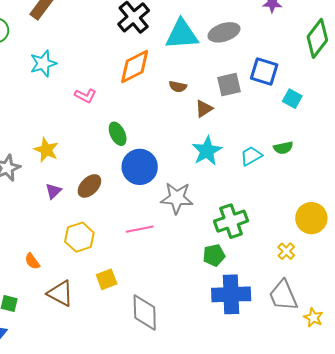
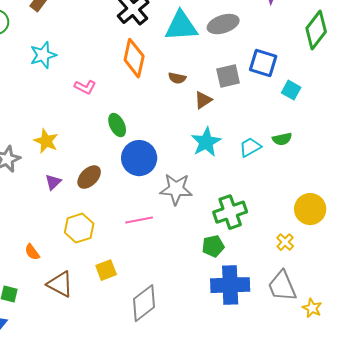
orange diamond: (135, 66) -> (134, 58), turned -51
gray diamond: (145, 312) -> (144, 303), turned 54

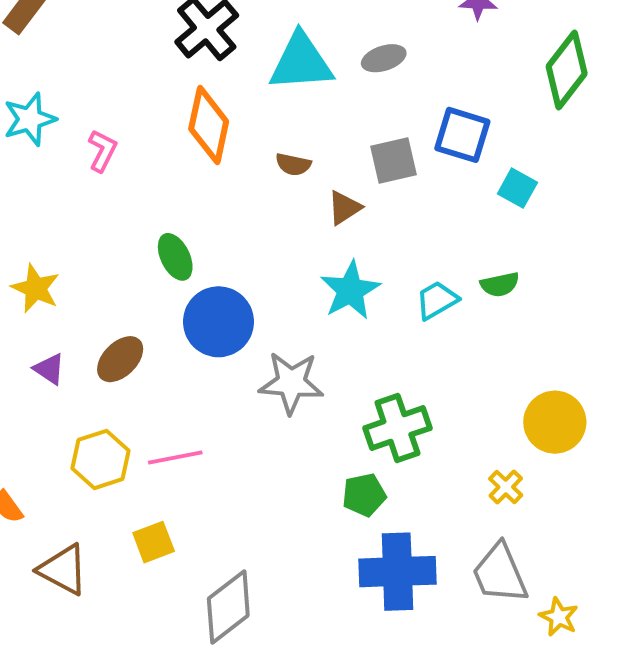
gray ellipse: (223, 24) -> (384, 58), size x0.7
pink L-shape: (85, 87) -> (102, 151), moved, turned -90
purple triangle: (53, 182) -> (49, 369), turned -42
pink line: (139, 220) -> (175, 458), moved

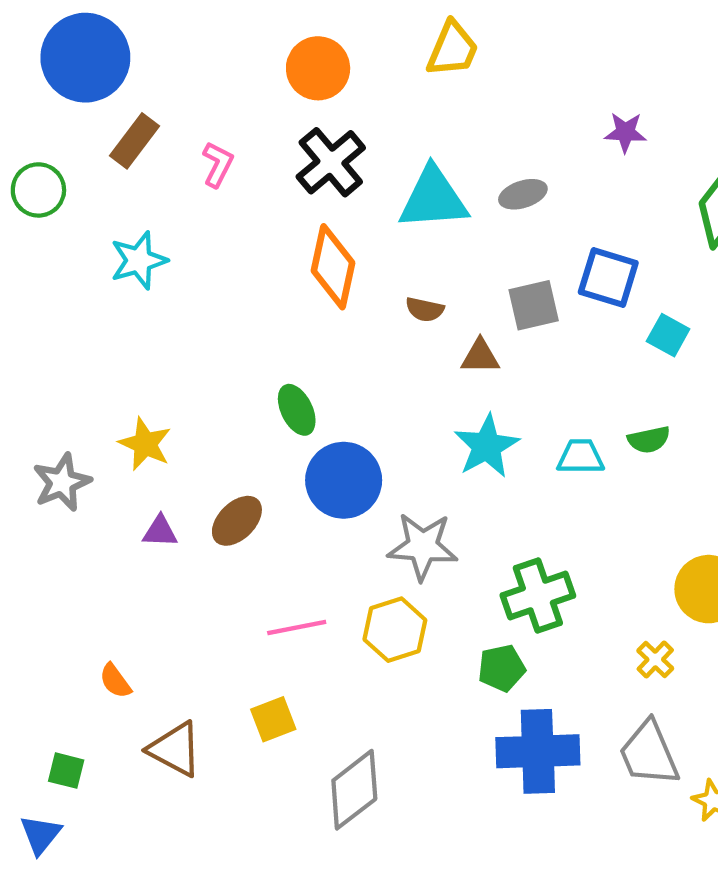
pink L-shape: (102, 151) -> (218, 164), moved
brown triangle: (344, 208) -> (480, 356), turned 33
cyan trapezoid: (437, 300) -> (581, 457), turned 30
purple triangle: (49, 369) -> (160, 531), turned -32
yellow hexagon: (100, 459) -> (395, 630), moved

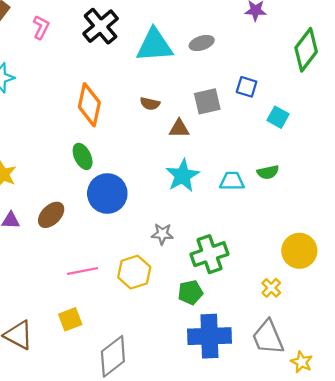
orange diamond: (333, 267) -> (89, 105), moved
blue square: (608, 277) -> (247, 87), size x0.7
gray star: (423, 546) -> (162, 234), moved, size x0.6

